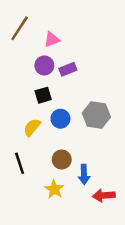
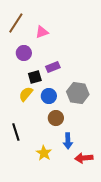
purple circle: (44, 65) -> (24, 53), moved
purple rectangle: (68, 69) -> (53, 67), moved
yellow semicircle: (32, 127) -> (26, 94), moved
brown circle: (62, 160) -> (56, 118), moved

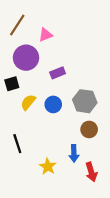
purple circle: (24, 53) -> (26, 58), size x1.5
black square: (35, 77) -> (12, 84), moved
brown circle: (56, 118) -> (89, 129), moved
red arrow: (84, 158) -> (91, 172), turned -102

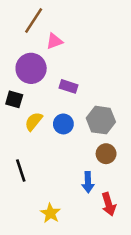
brown line: (17, 25) -> (34, 21), moved
purple rectangle: (58, 73) -> (69, 86), turned 40
black square: (12, 84) -> (14, 99), turned 32
yellow star: (48, 166) -> (50, 213), moved

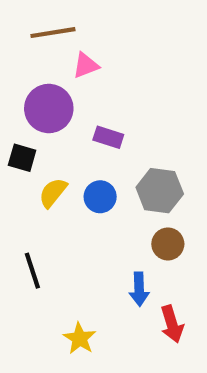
brown line: (34, 21) -> (53, 33), turned 48

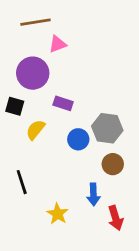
purple rectangle: (108, 137) -> (63, 103), moved
blue circle: (100, 197) -> (78, 139), moved
yellow star: (80, 338) -> (58, 214), moved

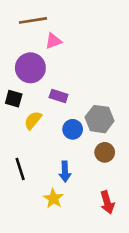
blue arrow: (93, 194) -> (65, 172), moved

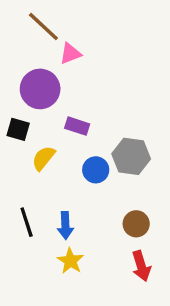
brown line: (33, 20) -> (43, 27), turned 52
brown circle: (105, 152) -> (136, 224), moved
blue arrow: (65, 172) -> (65, 225), moved

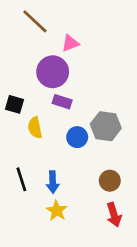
pink triangle: (70, 54) -> (70, 43), moved
purple circle: (40, 89) -> (53, 72), moved
yellow semicircle: (43, 158) -> (35, 128), turned -50

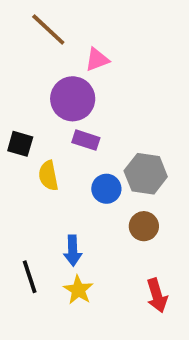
black line: (21, 179) -> (30, 277), moved
brown circle: (110, 181) -> (144, 226), moved

